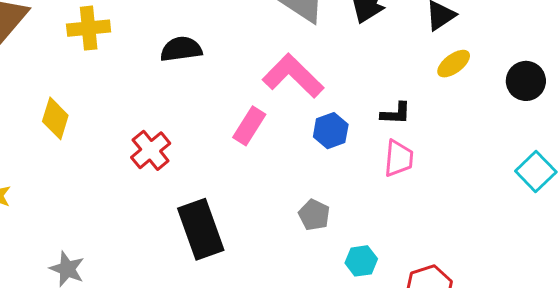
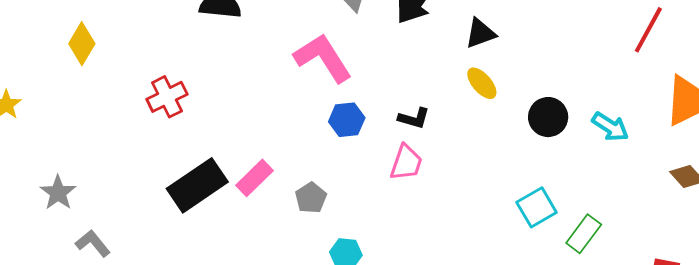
yellow ellipse: (454, 64) -> (482, 83), turned 72
pink rectangle: (249, 126) -> (254, 178), moved
black rectangle: (201, 229) -> (197, 185), turned 62

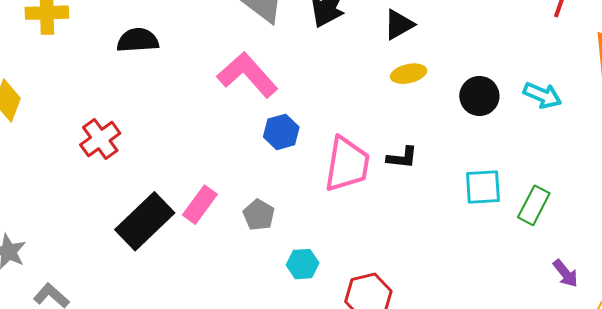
yellow ellipse: (482, 83) -> (409, 74), turned -52
black L-shape: (414, 118) -> (402, 158), moved
pink trapezoid: (406, 163) -> (347, 164), size x1.5
cyan square: (537, 207) -> (483, 187), turned 36

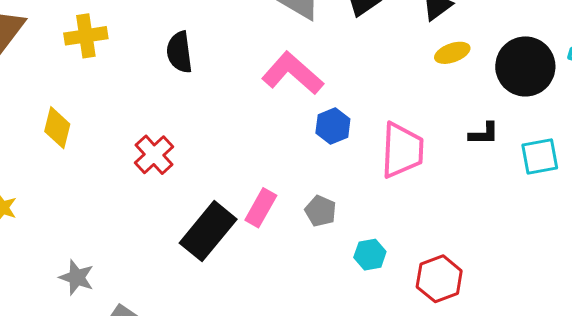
black semicircle: (138, 40) -> (179, 52), turned -87
black circle: (479, 96) -> (525, 66), size x1.5
black L-shape: (402, 158) -> (484, 134), moved

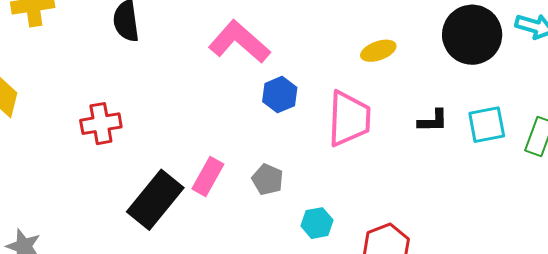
yellow ellipse: (452, 53) -> (378, 51), moved
black L-shape: (484, 134) -> (433, 121), moved
red cross: (154, 155) -> (101, 124), turned 33

